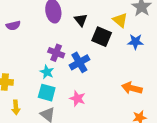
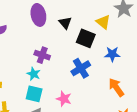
blue star: (135, 42) -> (112, 54), moved
blue cross: (79, 62) -> (81, 68), moved
orange arrow: (132, 88) -> (116, 87), turned 42

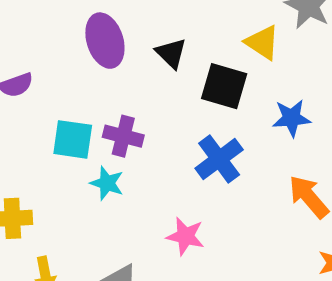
cyan square: (34, 94) -> (73, 139), moved

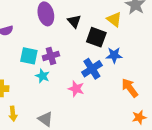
blue star: (291, 118) -> (114, 55), moved
purple cross: (123, 136) -> (51, 56), turned -35
pink star: (185, 236) -> (76, 89), moved

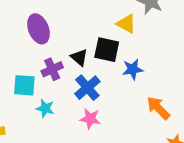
black triangle: (74, 21) -> (79, 57), moved
purple cross: (51, 56) -> (52, 69), moved
blue cross: (92, 69) -> (87, 88), moved

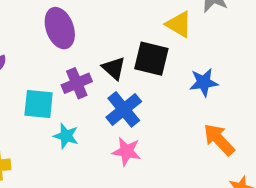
blue star: (133, 69) -> (204, 82), moved

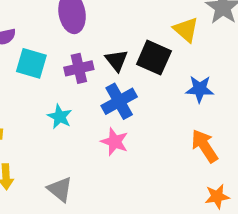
cyan square: (39, 104) -> (31, 63), moved

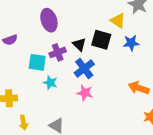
cyan square: (31, 63) -> (37, 62), moved
blue star: (200, 89) -> (131, 43), moved
orange arrow: (205, 146) -> (139, 88), turned -30

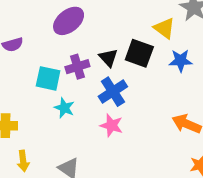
purple ellipse: (49, 20) -> (69, 21), turned 65

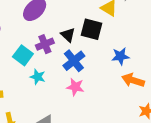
blue star: (181, 61) -> (120, 56), moved
cyan square: (48, 78) -> (23, 55), turned 30

